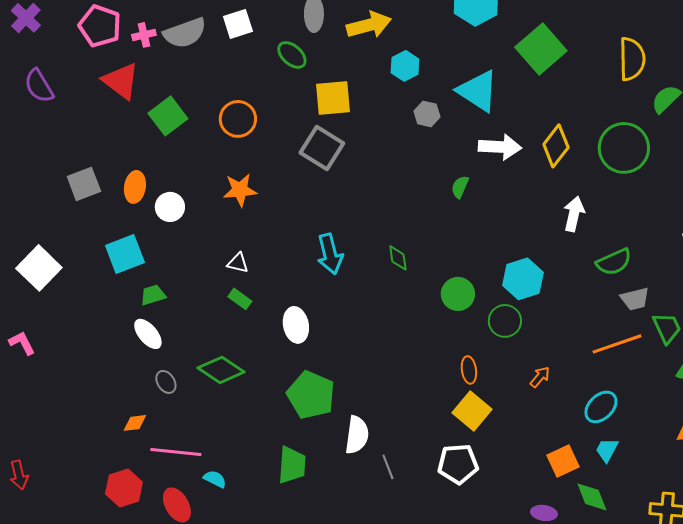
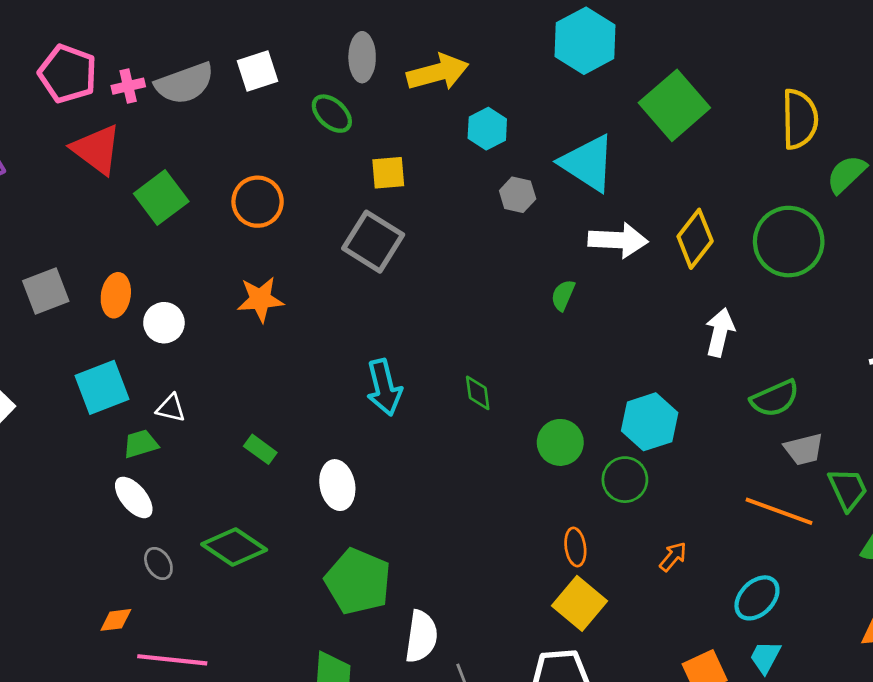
yellow square: (333, 98) -> (388, 173), size x0.7
white triangle: (238, 263) -> (171, 408), moved
orange line: (617, 344) -> (779, 511), turned 39

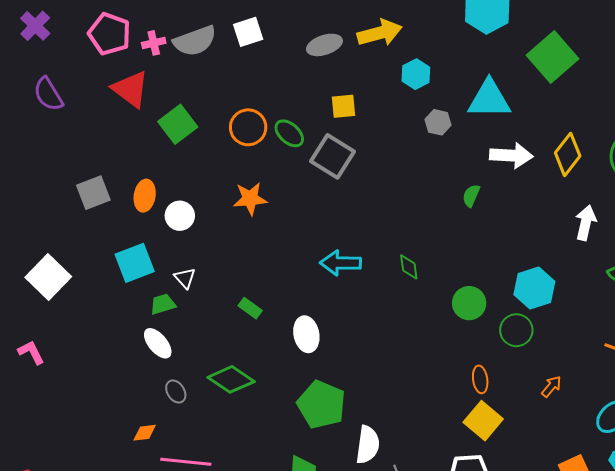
gray ellipse: (362, 57) -> (324, 45), moved, turned 72
green ellipse: (332, 114) -> (289, 133), moved
cyan triangle: (588, 163) -> (489, 99), turned -33
cyan arrow: (384, 387) -> (341, 263), turned 105
white triangle: (171, 408) -> (185, 278), turned 35

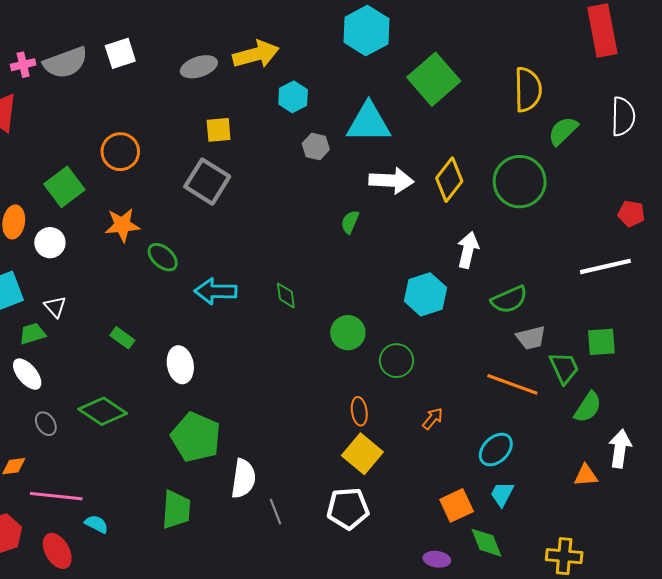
green square: (178, 124) -> (64, 187), moved
green ellipse: (289, 133) -> (163, 257), moved
cyan hexagon: (534, 288) -> (425, 294), moved

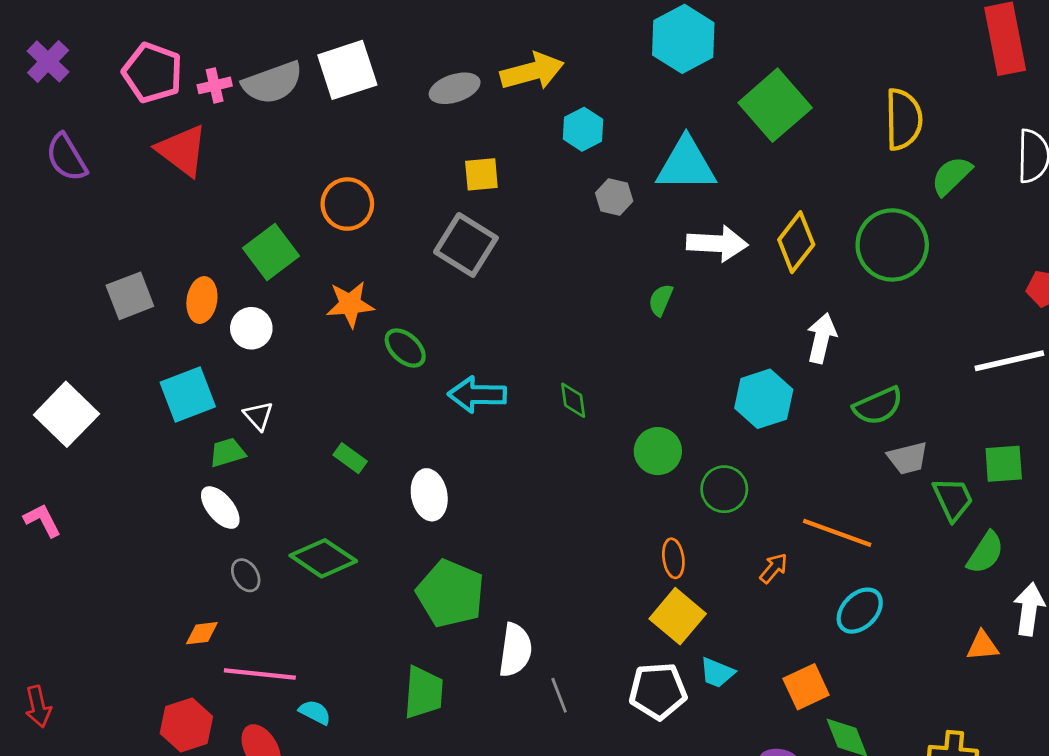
white square: (120, 53) -> (347, 70), size x1.4
orange line: (512, 384) -> (837, 533), moved
cyan trapezoid: (502, 494) -> (717, 673), moved, turned -96

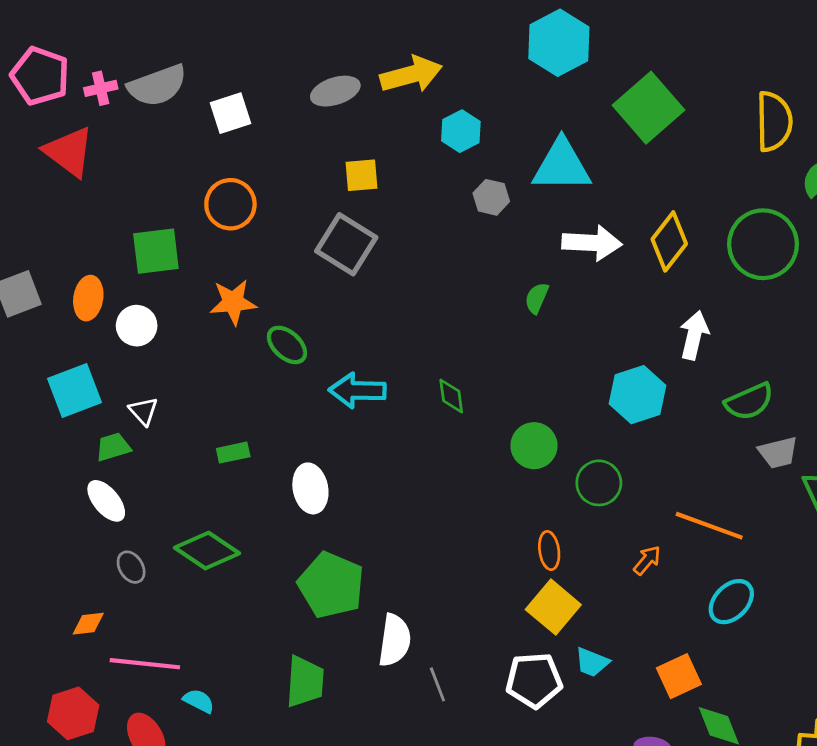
white square: (347, 70) -> (230, 113), moved, size x0.7
green square: (271, 252) -> (156, 251), turned 30
green rectangle: (350, 458) -> (233, 453), turned -48

